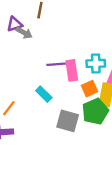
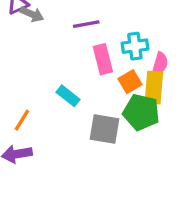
purple line: (56, 64) -> (86, 24), moved
green pentagon: (95, 111) -> (141, 112), turned -30

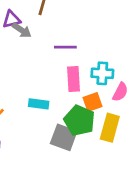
yellow rectangle: (154, 88) -> (110, 128), moved
cyan rectangle: (68, 96) -> (39, 104), turned -42
green pentagon: (141, 112) -> (79, 121), moved

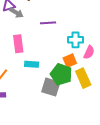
pink rectangle: (74, 79) -> (18, 44), moved
yellow rectangle: (110, 128) -> (83, 78), turned -36

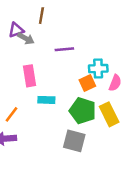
orange square: (70, 61) -> (87, 83), moved
gray square: (51, 87) -> (74, 141), moved

